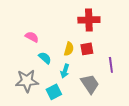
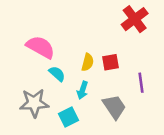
red cross: (89, 20) -> (135, 19), moved, turned -35
pink semicircle: (32, 37) -> (41, 47), size x1.6

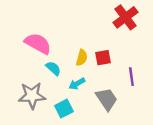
cyan arrow: (82, 90) -> (77, 84), turned 42

